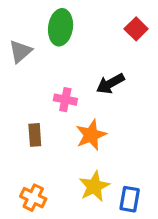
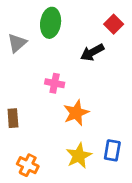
black arrow: (110, 84) -> (92, 52), moved
brown rectangle: (35, 135) -> (13, 118), moved
blue rectangle: (130, 199) -> (112, 150), moved

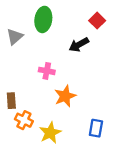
yellow star: (79, 156) -> (50, 133), moved
orange cross: (28, 165) -> (24, 120), moved

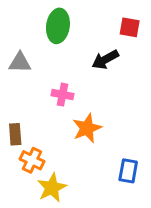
red square: (97, 21) -> (130, 27), turned -35
gray triangle: (15, 37) -> (20, 63), moved, turned 42
yellow star: (50, 133) -> (52, 188), moved

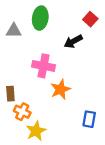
red square: (130, 27) -> (90, 19), turned 32
gray triangle: (20, 63) -> (14, 31), moved
pink cross: (63, 95) -> (43, 66), size x1.5

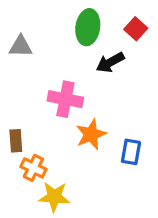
green ellipse: (40, 18) -> (88, 27), moved
blue rectangle: (89, 119) -> (131, 152), moved
yellow star: (36, 131) -> (54, 197), turned 30

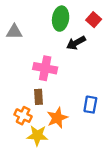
orange star: (91, 134) -> (57, 118), moved
brown rectangle: (16, 141) -> (39, 97), moved

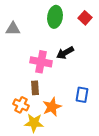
black arrow: (76, 43) -> (65, 53), moved

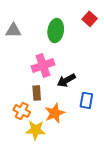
green ellipse: (55, 17) -> (56, 31), moved
black arrow: (65, 53) -> (66, 80), moved
pink cross: (41, 62) -> (43, 65), turned -30

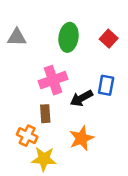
red square: (90, 19) -> (109, 39), moved
blue rectangle: (86, 100) -> (106, 85), moved
orange star: (55, 113) -> (81, 138), moved

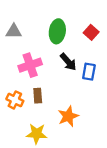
pink cross: (53, 80) -> (30, 65), moved
black arrow: (81, 98) -> (68, 62), moved, turned -102
orange cross: (27, 136) -> (15, 100), moved

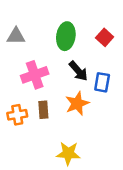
orange cross: (15, 100) -> (17, 115), turned -35
orange star: (68, 116) -> (77, 103), moved
yellow star: (37, 134) -> (68, 153), moved

